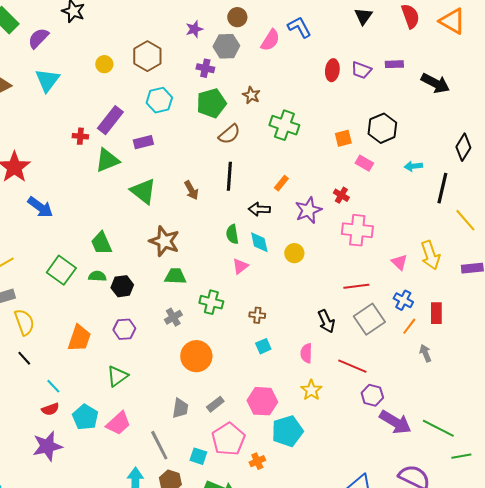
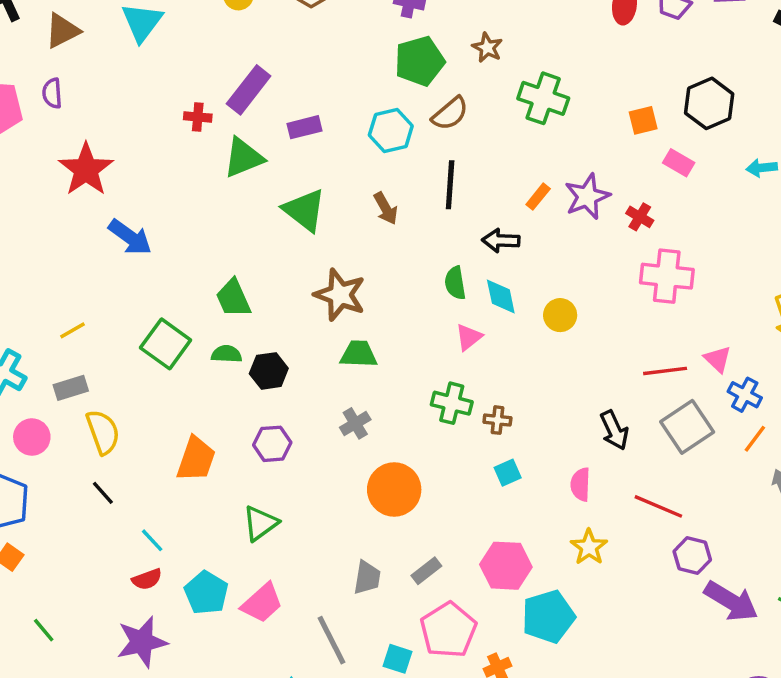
cyan hexagon: (159, 100) -> (391, 131), moved
purple star: (308, 210) -> (587, 197), moved
pink triangle: (399, 262) -> (718, 359), moved
green cross: (211, 302) -> (452, 403), moved

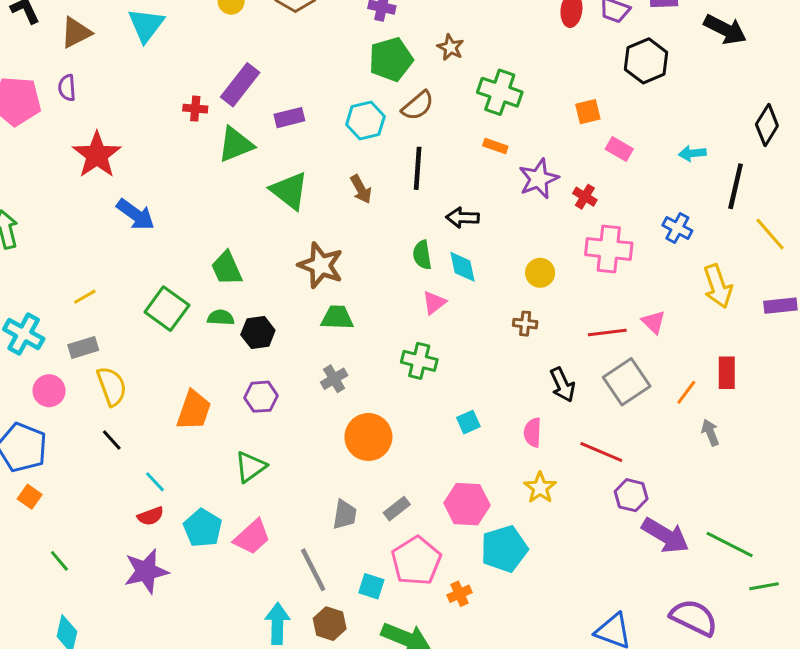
black hexagon: (709, 103) -> (646, 61), moved
orange rectangle: (538, 197) -> (495, 146), moved, turned 70
yellow circle: (560, 315) -> (540, 273), moved
blue cross: (745, 395) -> (677, 228), moved
brown cross: (497, 420) -> (525, 324), moved

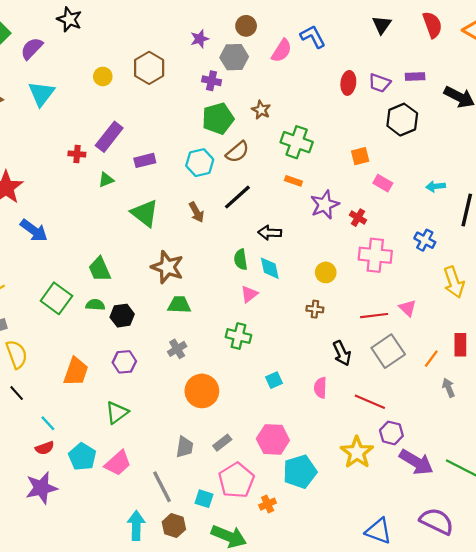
green triangle: (236, 144) -> (106, 180), size x0.6
black line: (418, 168) -> (237, 197), turned 44
yellow star: (540, 488) -> (357, 452), moved, size x1.4

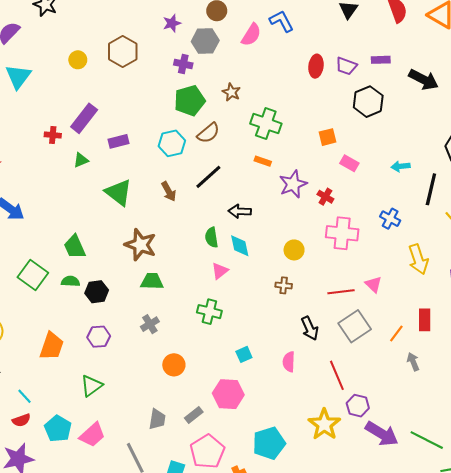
orange circle: (202, 391) -> (174, 365), size x0.7
red line: (370, 402) -> (337, 375), turned 44
pink hexagon: (273, 439) -> (228, 394), moved

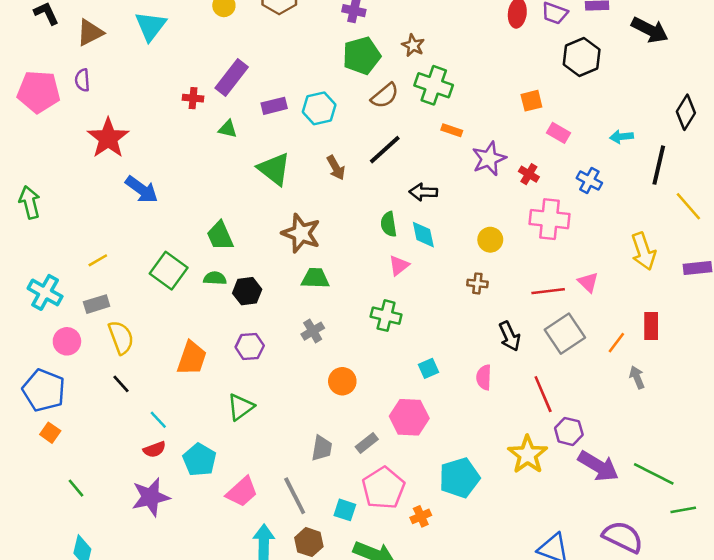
green cross: (266, 124) -> (434, 85), moved
cyan hexagon: (172, 143) -> (319, 108), moved
green triangle: (81, 160) -> (228, 129), turned 35
blue cross: (390, 219) -> (589, 180), moved
pink trapezoid: (92, 435) -> (242, 492), moved

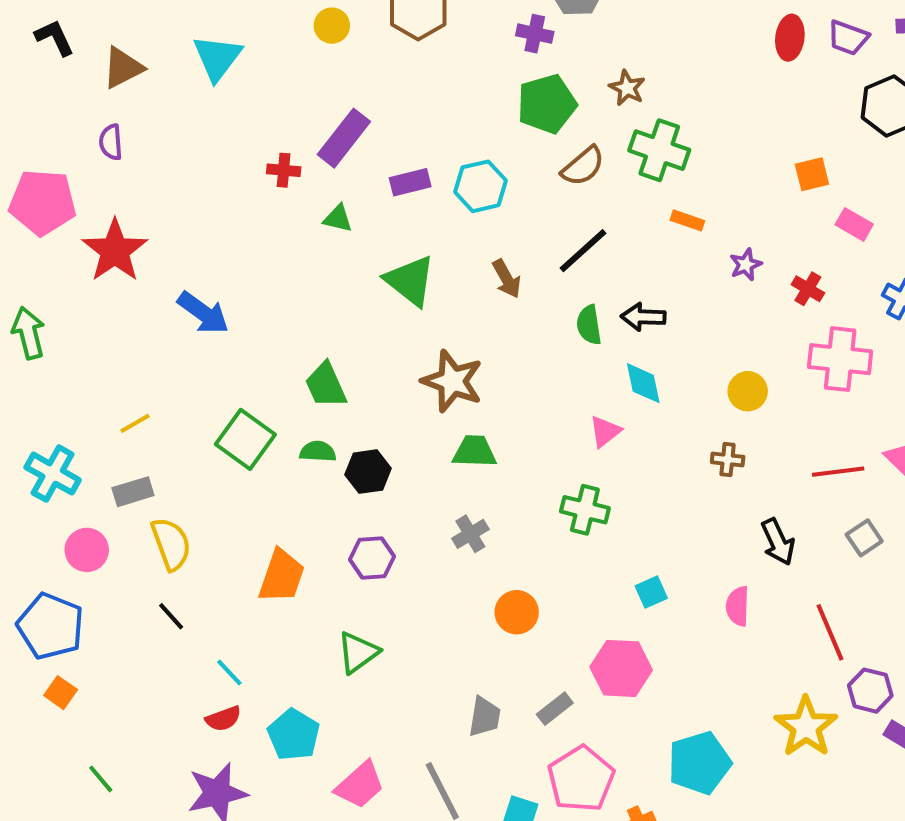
pink pentagon: (39, 92) -> (43, 202), moved
red star: (108, 138) -> (115, 251), moved
purple star: (489, 159) -> (746, 265), size x0.6
green semicircle: (389, 224) -> (589, 325), moved
gray square: (565, 334) -> (864, 538), size x0.6

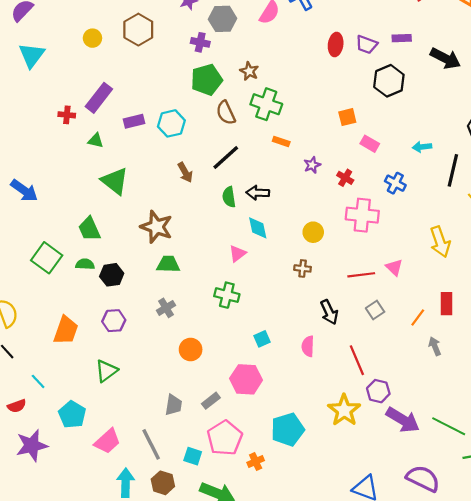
brown semicircle: (583, 166) -> (226, 113), turned 105
green triangle: (410, 281) -> (115, 181), moved
red semicircle: (223, 719) -> (17, 406), moved

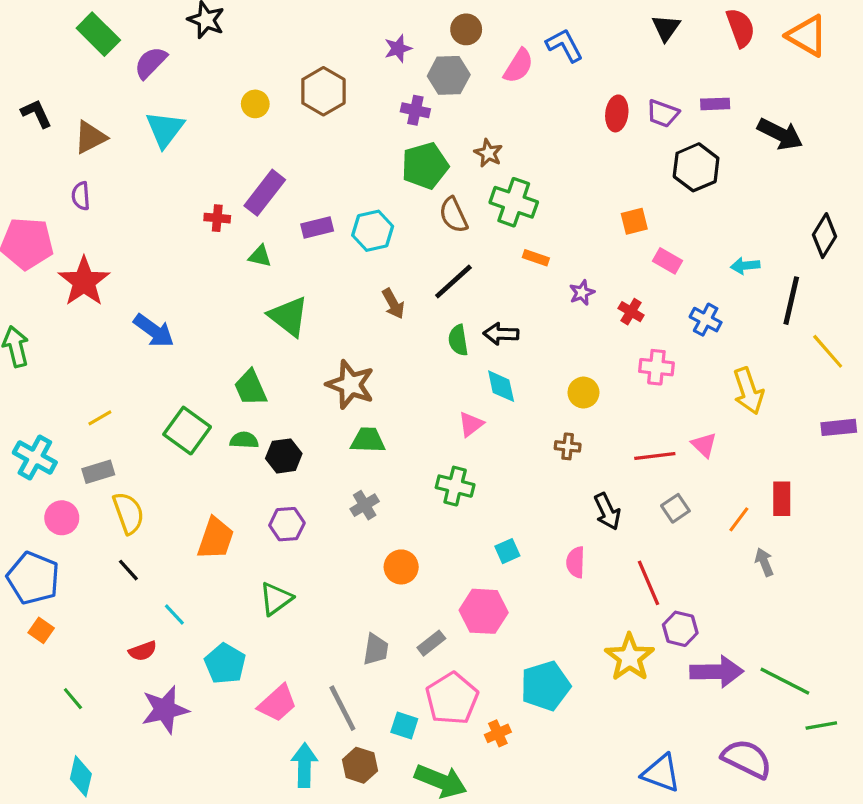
pink cross: (362, 215) -> (656, 367), size x0.7
yellow arrow: (440, 242) -> (748, 391), moved
purple arrow: (403, 420) -> (717, 672), turned -32

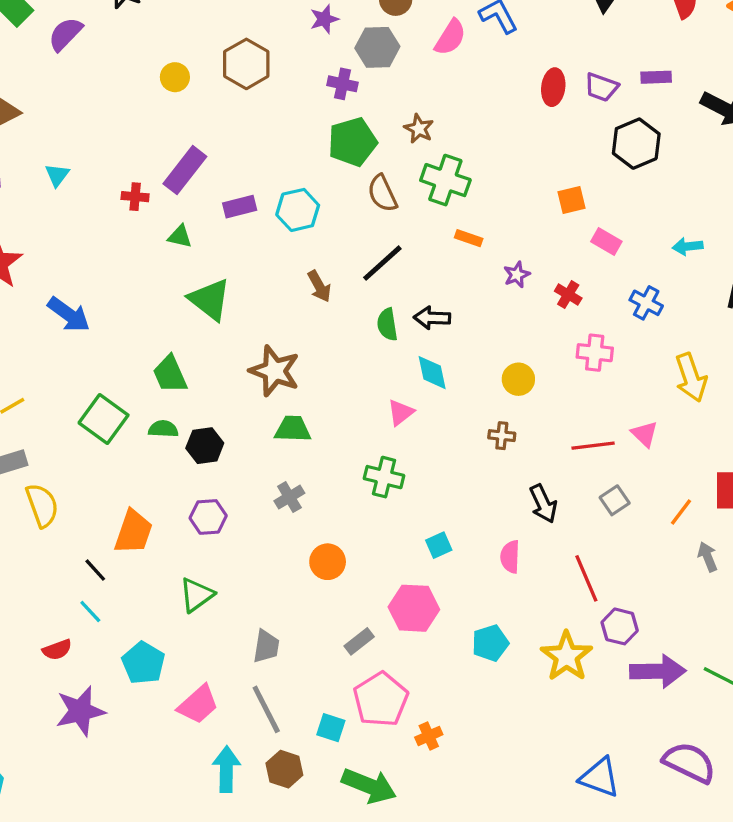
cyan triangle: (165, 129) -> (57, 175), moved, size x0.6
black line: (128, 570) -> (95, 570), moved
gray trapezoid: (376, 649) -> (266, 646), moved
cyan pentagon: (545, 686) -> (490, 643), moved, size x0.7

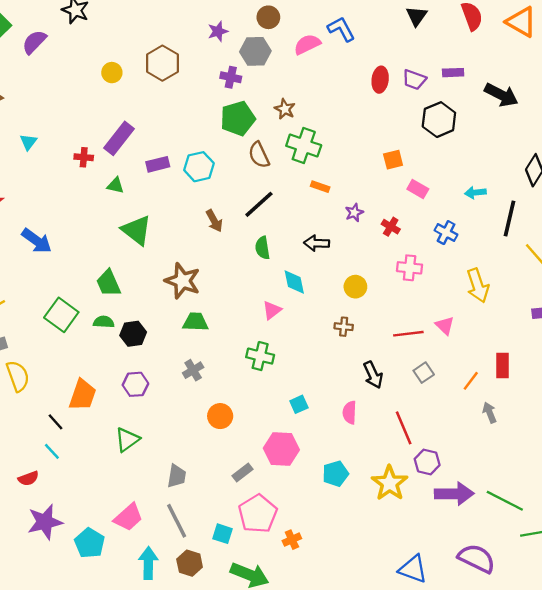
pink semicircle: (450, 37) -> (307, 44), turned -148
black arrow: (432, 318) -> (317, 243), moved
cyan pentagon: (143, 663) -> (90, 543), moved

